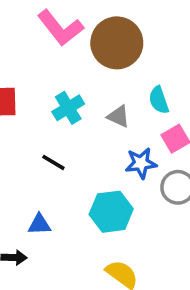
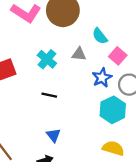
cyan hexagon: (111, 212) -> (113, 110), moved
blue triangle: (39, 224) -> (53, 135), turned -48

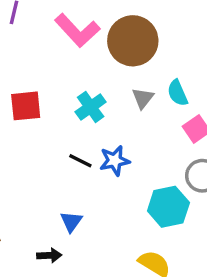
gray triangle: (79, 54) -> (143, 98), moved, turned 48
blue star: (102, 78) -> (115, 161), moved

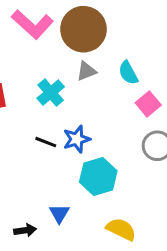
gray triangle: (143, 98) -> (86, 71), moved, turned 35
cyan hexagon: (168, 207) -> (98, 176), moved
blue triangle: (71, 222) -> (59, 213), moved

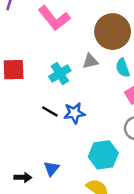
brown circle: (84, 29) -> (113, 32), moved
cyan hexagon: (98, 176) -> (103, 155), moved

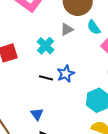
blue triangle: (52, 169) -> (37, 114), moved

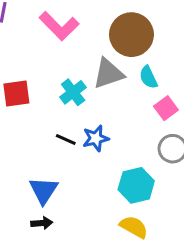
gray triangle: (67, 29) -> (108, 73), size x1.6
blue triangle: (37, 114) -> (44, 190), size x1.5

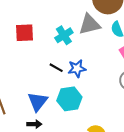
cyan hexagon: (136, 185) -> (69, 99), moved

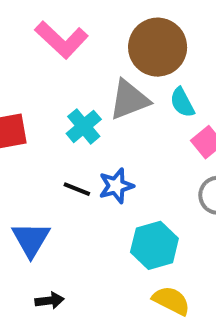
cyan hexagon: (69, 99) -> (154, 245), moved
blue triangle: (38, 102) -> (31, 239), moved

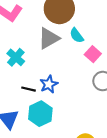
cyan cross: (84, 126) -> (16, 57), moved
cyan hexagon: (154, 245) -> (40, 114), moved

